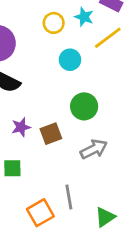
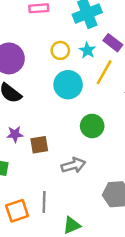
yellow line: (108, 38) -> (104, 72), turned -35
cyan circle: (70, 60) -> (68, 85), size x1.5
green circle: (84, 106) -> (92, 126), moved

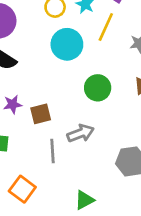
gray line: (44, 202) -> (53, 151), moved
orange square: (17, 211) -> (22, 189), turned -30

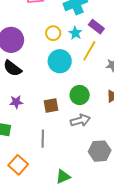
brown square: (41, 114) -> (51, 105), moved
gray arrow: (81, 133) -> (80, 120), moved

